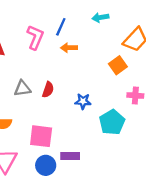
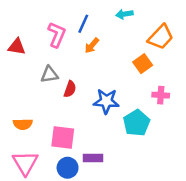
orange arrow: (69, 48) -> (92, 46), turned -49
gray triangle: (22, 88) -> (49, 75), moved
blue star: (83, 101) -> (106, 101), size x1.5

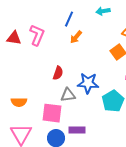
pink L-shape: (57, 35) -> (37, 35), moved
gray triangle: (49, 75) -> (68, 95), moved

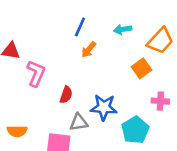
cyan arrow: (103, 11) -> (123, 29), moved
pink L-shape: (37, 35) -> (36, 73), moved

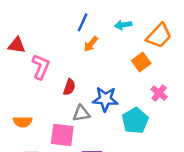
pink cross: (160, 101) -> (159, 93), turned 35

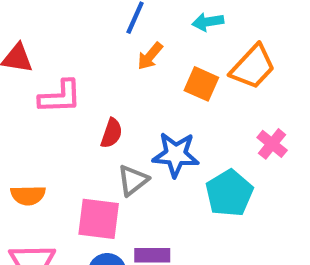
orange trapezoid: (159, 36) -> (253, 67), moved
orange square: (141, 62) -> (201, 84), moved, turned -30
pink L-shape: (41, 67) -> (60, 97), turned 65
gray triangle: (81, 113) -> (133, 180), turned -30

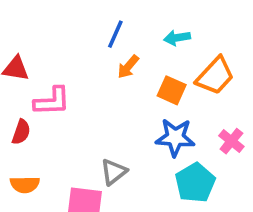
red semicircle: (111, 133) -> (21, 132), moved
blue star: (176, 155) -> (175, 137), moved

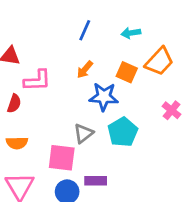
orange arrow: (128, 67) -> (85, 70), moved
blue star: (175, 137) -> (104, 97), moved
cyan pentagon: (195, 183) -> (123, 132), moved

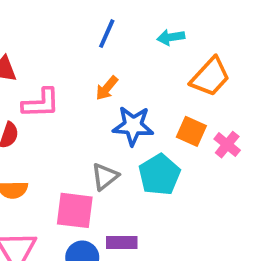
orange square: (127, 72) -> (191, 131), moved

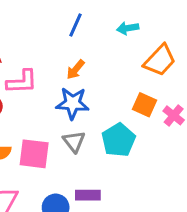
blue star: (133, 126) -> (72, 103), moved
gray triangle: (105, 177) -> (74, 142), turned -30
pink square: (75, 210) -> (34, 154), moved

